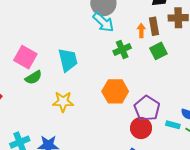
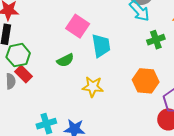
pink square: (25, 57) -> (78, 26), moved

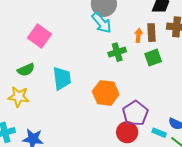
cyan trapezoid: (101, 46) -> (62, 78), moved
yellow star: (93, 87) -> (19, 97), moved

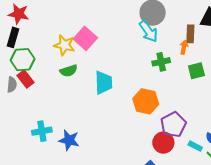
brown rectangle: (151, 33) -> (190, 34), moved
yellow star: (19, 97) -> (64, 45), moved

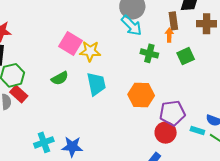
yellow star: (64, 45) -> (90, 51), moved
green cross: (161, 62) -> (149, 53), turned 36
purple pentagon: (173, 125) -> (172, 113), turned 30

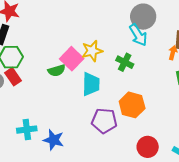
pink square: (71, 43) -> (72, 59), moved
yellow star: (90, 51) -> (92, 51), turned -30
green cross: (149, 53) -> (125, 62), moved
purple pentagon: (172, 113) -> (104, 121), moved

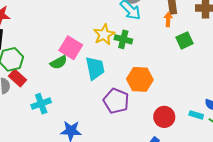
yellow star: (92, 51) -> (104, 35), moved
purple pentagon: (104, 121) -> (116, 101), turned 30
cyan cross: (27, 130) -> (41, 104), moved

